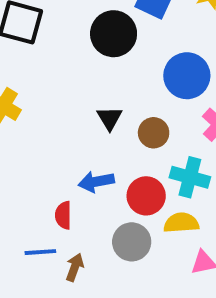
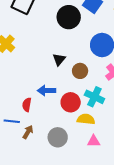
gray circle: (132, 242) -> (58, 137), moved

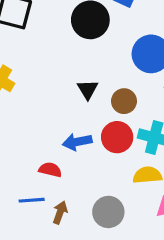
red circle: (71, 102) -> (117, 137), moved
red semicircle: (27, 105) -> (50, 170), turned 104

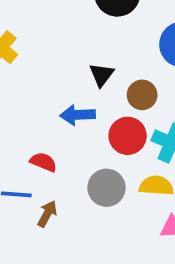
blue arrow: (77, 142) -> (78, 115), moved
gray circle: (108, 212) -> (106, 188), moved

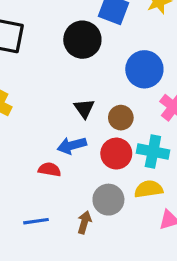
red semicircle: (43, 162) -> (50, 169), moved
brown arrow: (47, 214) -> (84, 222), moved

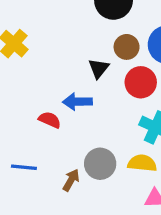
brown circle: (121, 118) -> (127, 47), moved
red circle: (116, 154) -> (141, 82), moved

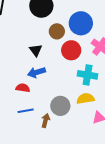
black triangle: (99, 68) -> (36, 50), moved
blue line: (24, 167) -> (26, 111), moved

